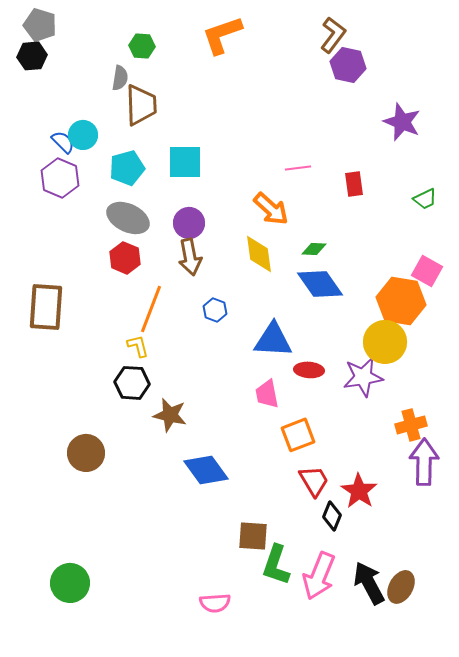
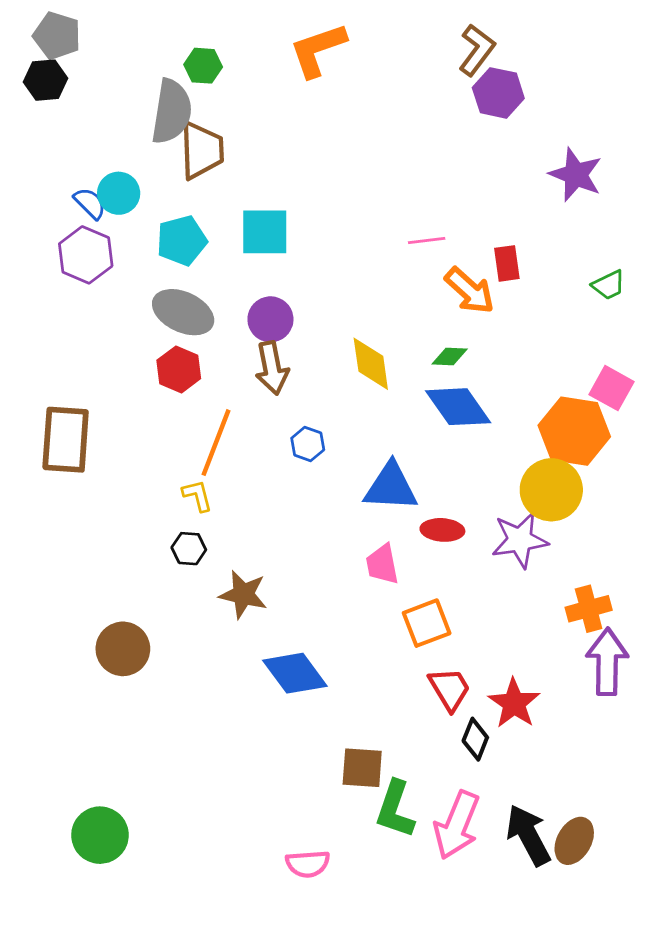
gray semicircle: (120, 78) -> (172, 112), size x1.8
orange arrow: (271, 209) -> (470, 291), moved
black hexagon: (132, 383) -> (189, 549), size x0.7

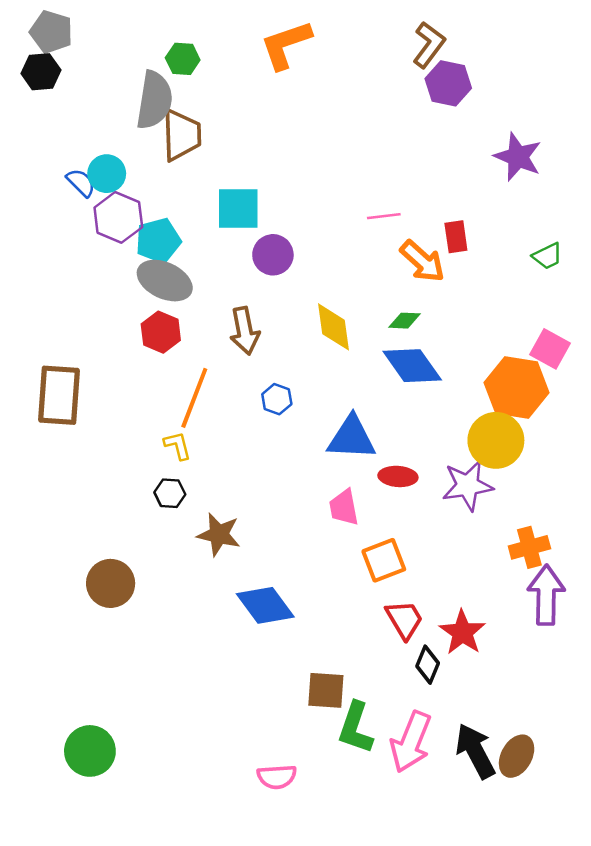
cyan pentagon: (182, 241) -> (158, 241), moved
purple hexagon: (86, 255) -> (118, 217), moved
purple circle: (270, 319) -> (273, 255), moved

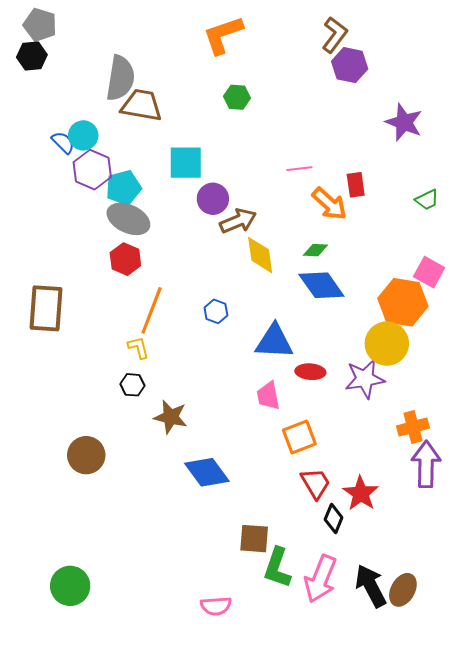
green hexagon: (183, 59) -> (237, 97), moved
brown trapezoid: (181, 135) -> (142, 105), turned -78
brown arrow: (245, 331) -> (238, 221), moved, turned -102

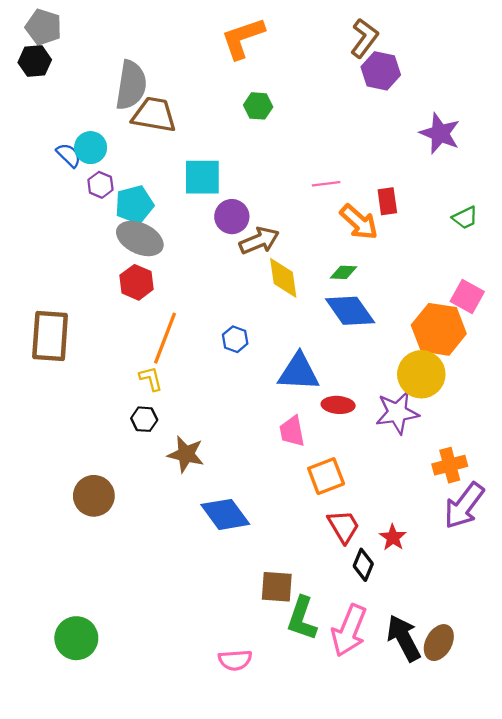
purple hexagon: (92, 170) -> (100, 185), size x0.6
purple arrow: (426, 464) -> (464, 506), turned -144
red star: (361, 493) -> (393, 537), size x0.7

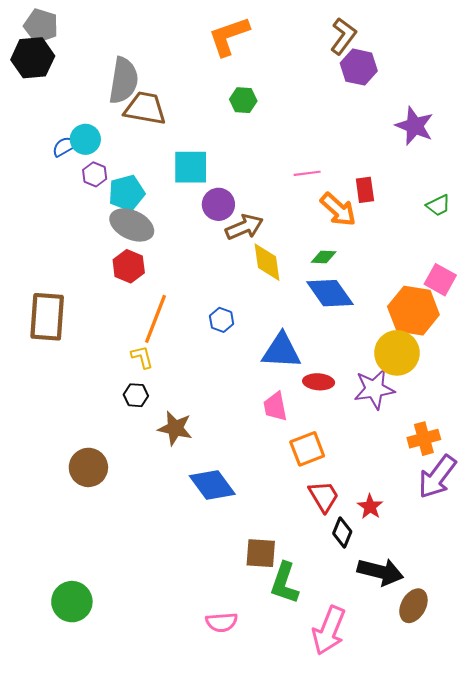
black hexagon: (35, 61) -> (33, 58), size x1.4
blue semicircle: (69, 155) -> (65, 147), turned -75
pink arrow: (349, 631) -> (329, 630), moved
black arrow: (404, 638) -> (380, 572), moved, turned 132

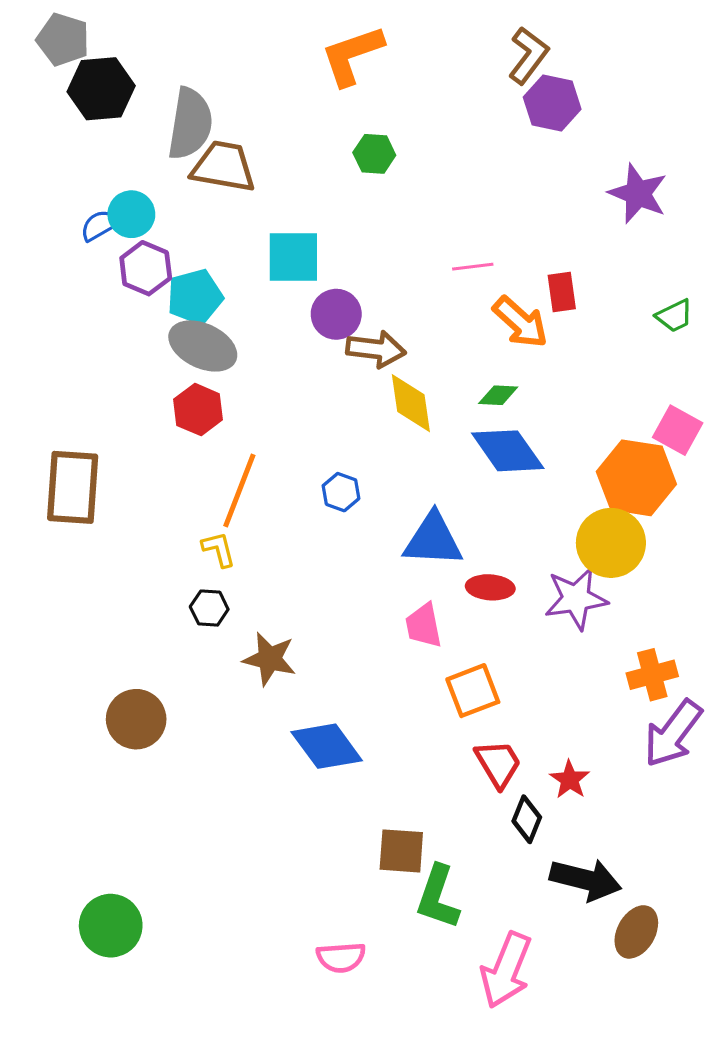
black hexagon: (33, 58) -> (101, 89), moved
purple hexagon: (95, 174) -> (146, 268), size x1.4
brown arrow: (244, 227) -> (376, 349), turned 30

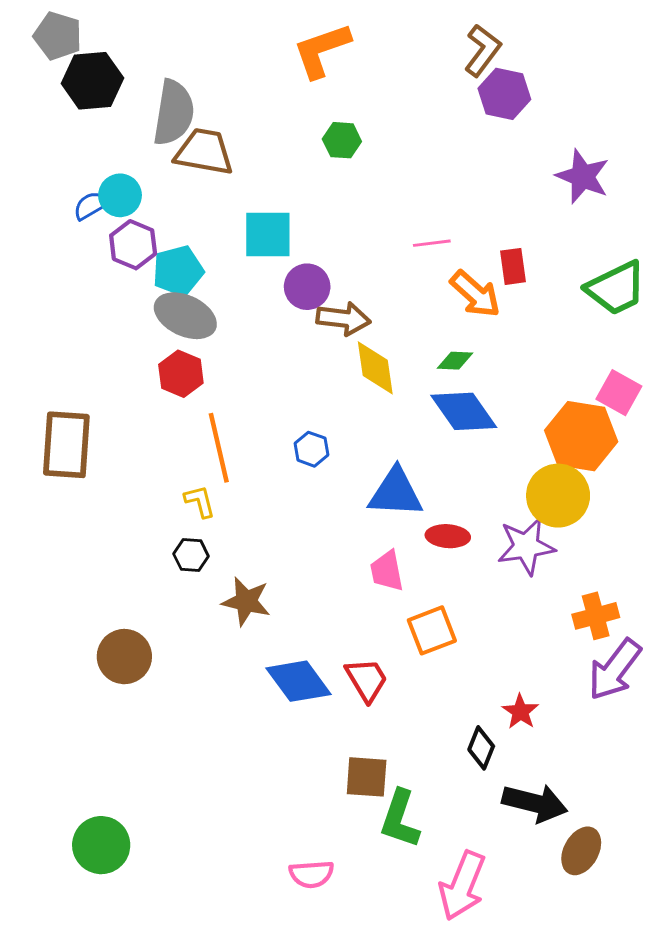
green trapezoid: (674, 316) -> (616, 288), size x1.8
orange line: (239, 491) -> (219, 448), turned -34
red trapezoid: (498, 764) -> (367, 680), moved

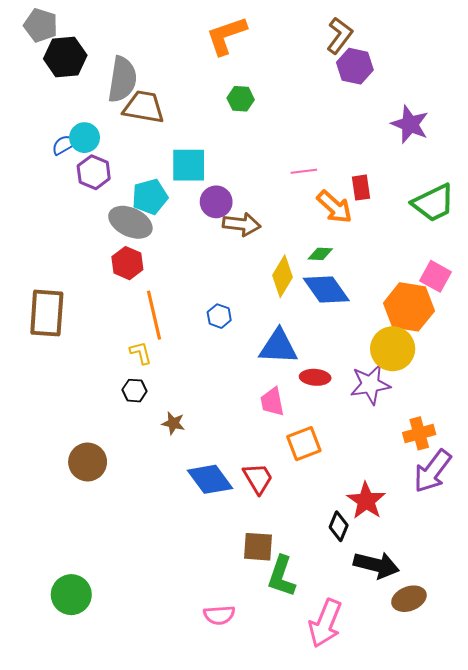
cyan pentagon: (178, 271) -> (150, 197), moved
yellow diamond: (375, 368) -> (282, 276), moved, turned 39
brown star: (246, 601) -> (173, 423), size x0.7
red star: (520, 712) -> (366, 501), size x1.5
brown ellipse: (581, 851) -> (409, 599), turned 40

